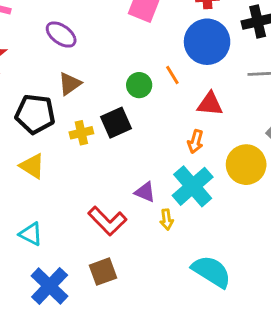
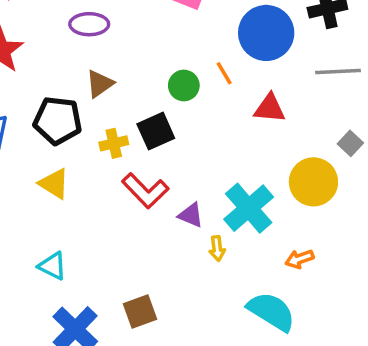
purple ellipse: (61, 35) -> (89, 24), turned -36
orange arrow: (196, 141) -> (299, 259), moved, turned 55
red L-shape: (107, 221) -> (145, 191), moved

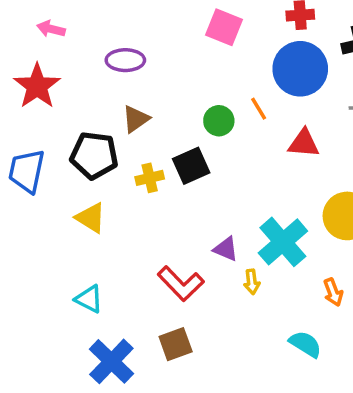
red L-shape: (145, 191) -> (181, 283), moved
orange arrow: (299, 259) -> (333, 292), turned -92
cyan semicircle: (271, 312) -> (305, 344), size x0.7

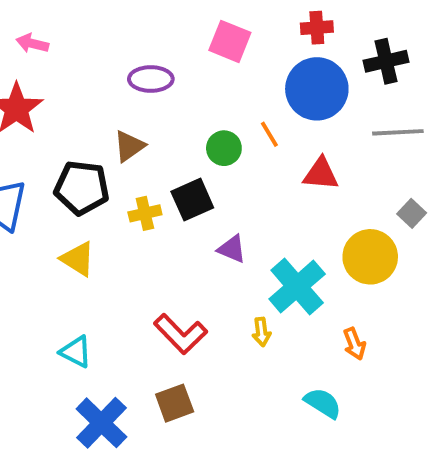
purple ellipse: (125, 60) -> (151, 79), moved
purple triangle: (226, 249) -> (232, 249), moved

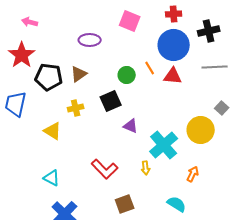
red triangle: (321, 174) -> (173, 76), moved
black pentagon: (82, 188) -> (49, 77), moved
yellow cross: (145, 213) -> (76, 108), moved
orange arrow: (354, 344) -> (193, 174), turned -133
brown square: (175, 403) -> (125, 204), moved

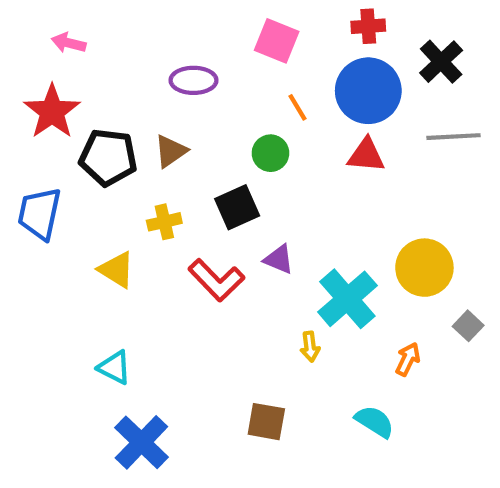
black cross: (209, 31) -> (441, 62), turned -30
orange line: (150, 68) -> (298, 107), moved
gray square: (222, 108) -> (468, 326), moved
red L-shape: (105, 169) -> (216, 280), moved
brown square: (125, 204) -> (266, 422), turned 30

